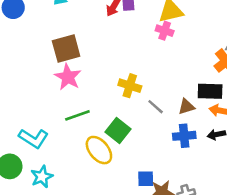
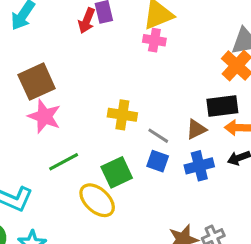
green square: (118, 130) -> (117, 172), turned 35
blue square: (146, 179) -> (158, 161), moved, turned 30

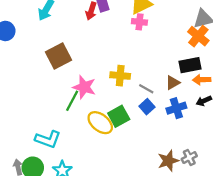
pink star: (44, 116) -> (84, 87), moved
blue square: (158, 161) -> (147, 107), turned 32
green line: (64, 162) -> (72, 101), moved, turned -30
yellow ellipse: (97, 200) -> (100, 123), moved

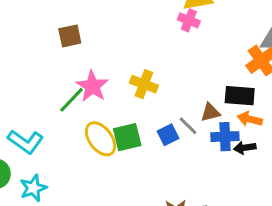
brown square: (59, 56) -> (70, 36), size x0.7
gray line: (146, 89) -> (188, 126), moved
blue cross: (176, 108) -> (225, 137), moved

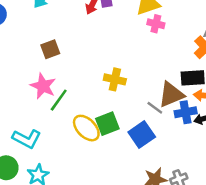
pink cross: (189, 20) -> (156, 24), moved
pink star: (92, 86) -> (43, 86), moved
brown triangle: (210, 112) -> (171, 95), size x1.6
blue square: (168, 135) -> (142, 134), moved, size x1.5

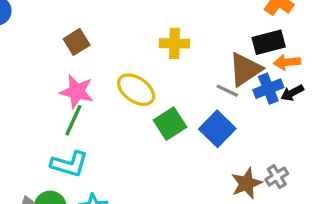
yellow cross: (115, 79) -> (175, 43), moved
green line: (59, 100) -> (73, 120), moved
yellow ellipse: (86, 128) -> (136, 90), moved

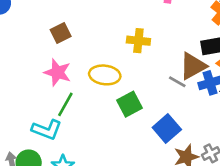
yellow ellipse: (136, 90) -> (105, 75), turned -32
green line: (73, 120) -> (65, 104), moved
blue square: (217, 129) -> (167, 128), moved

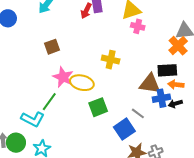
brown triangle: (193, 66) -> (150, 84), turned 30
pink star: (57, 72) -> (63, 77), moved
gray line: (177, 82) -> (138, 113), moved

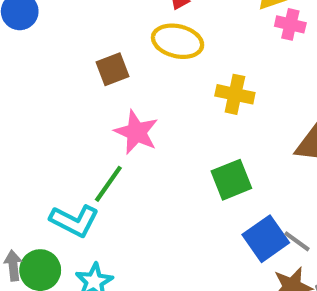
yellow ellipse: (82, 83) -> (178, 41), moved
green square: (98, 107) -> (231, 180), moved
gray line: (138, 113) -> (297, 241), moved

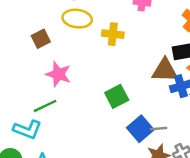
yellow cross: (235, 94) -> (113, 34), moved
green line: (108, 184) -> (45, 106), turned 35
gray line: (297, 241) -> (159, 129), turned -35

